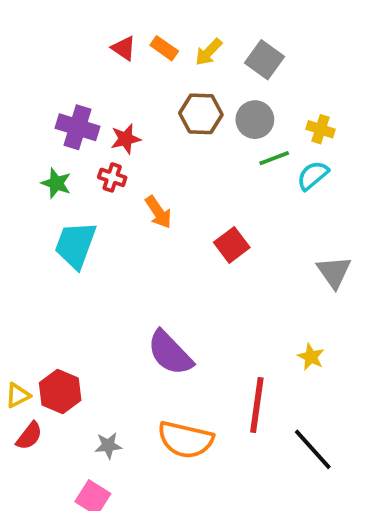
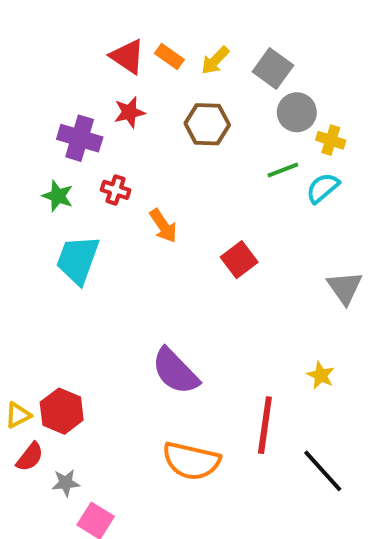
red triangle: (124, 48) -> (127, 56), size x1.4
gray circle: (255, 120) -> (297, 112), moved
red star: (126, 139) -> (129, 112), moved
gray star: (108, 446) -> (66, 483), moved

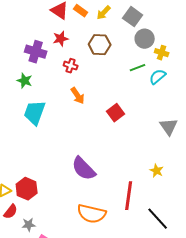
red cross: (116, 190) -> (71, 66), moved

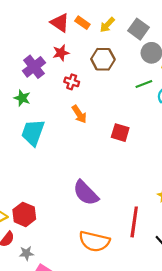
purple cross: (36, 52) -> (34, 67), turned 35
red square: (116, 113) -> (120, 133), turned -36

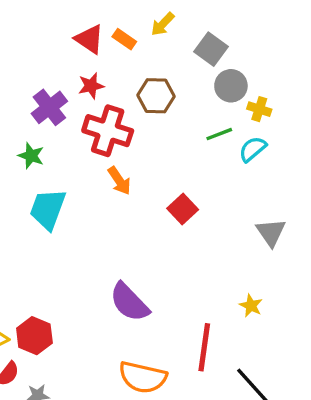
yellow arrow: (107, 25) -> (163, 24), moved
red cross: (72, 82) -> (108, 131), size x2.0
red square: (120, 133) -> (183, 209), turned 30

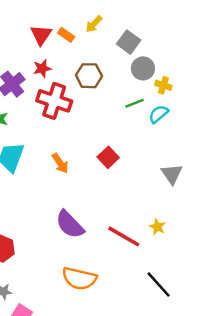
red triangle: (89, 39) -> (41, 35), turned 30
orange arrow: (119, 181) -> (60, 163), moved
red line: (204, 347) -> (124, 236), moved, turned -68

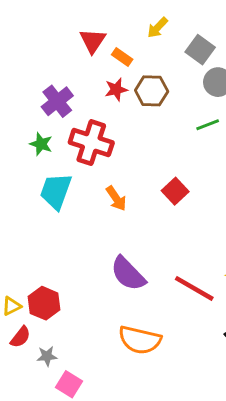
orange rectangle: (66, 35) -> (122, 57), moved
red star: (42, 68) -> (116, 89), moved
red cross: (54, 101) -> (91, 143), moved

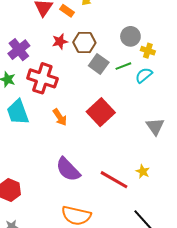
gray square: (200, 50) -> (99, 64), moved
orange rectangle: (122, 57) -> (67, 11), moved
cyan trapezoid: (56, 191) -> (18, 112), turned -40
red square: (175, 191) -> (101, 112), size x1.5

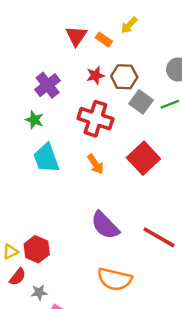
red cross: (42, 78) -> (95, 119), moved

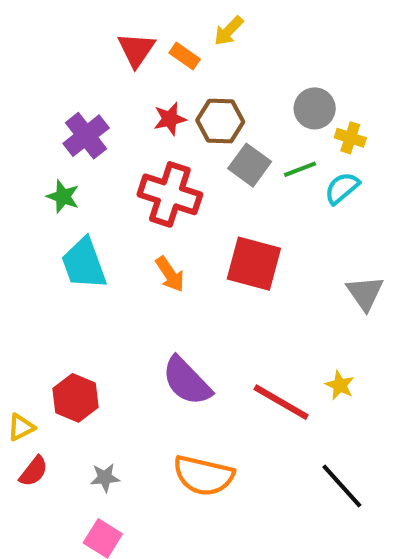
red square: (143, 158) -> (254, 264), turned -32
red hexagon: (37, 249) -> (76, 398), moved
gray star: (39, 292) -> (105, 478), moved

